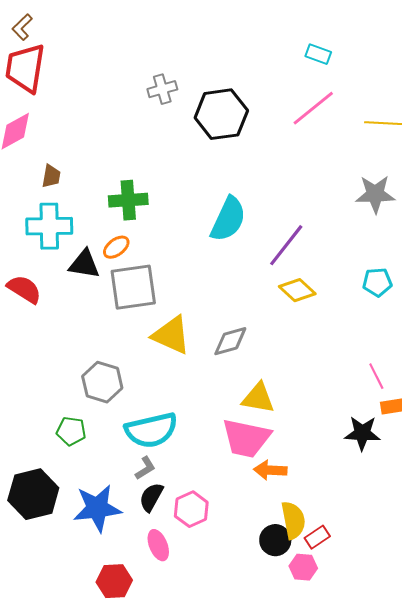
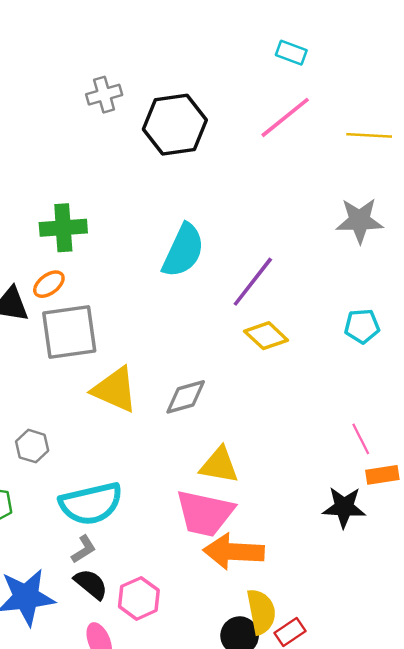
gray hexagon: (102, 382) -> (32, 446), size x0.7
orange arrow: (270, 470) -> (234, 552), size x1.5
black semicircle: (151, 497) -> (91, 584), turned 100

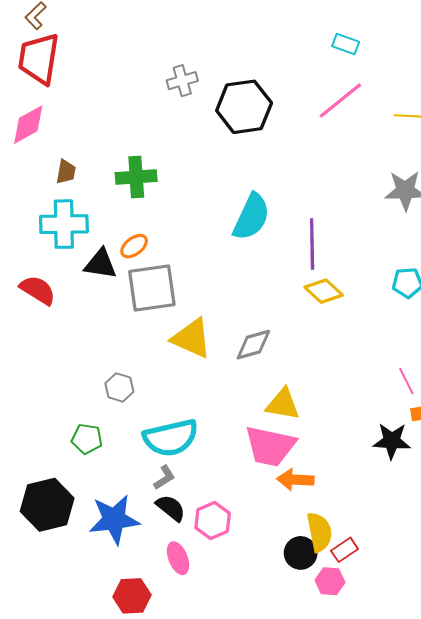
green cross: (63, 228) -> (136, 177), moved
purple line: (253, 282) -> (312, 244), turned -39
orange arrow: (234, 552) -> (295, 480), size x0.7

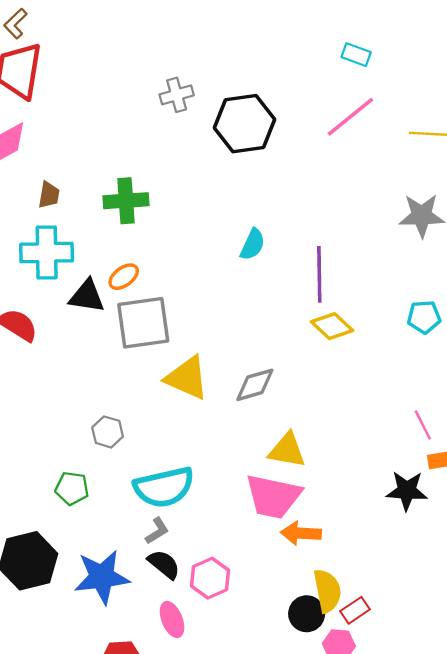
cyan semicircle: (251, 217) -> (253, 244), size x0.6

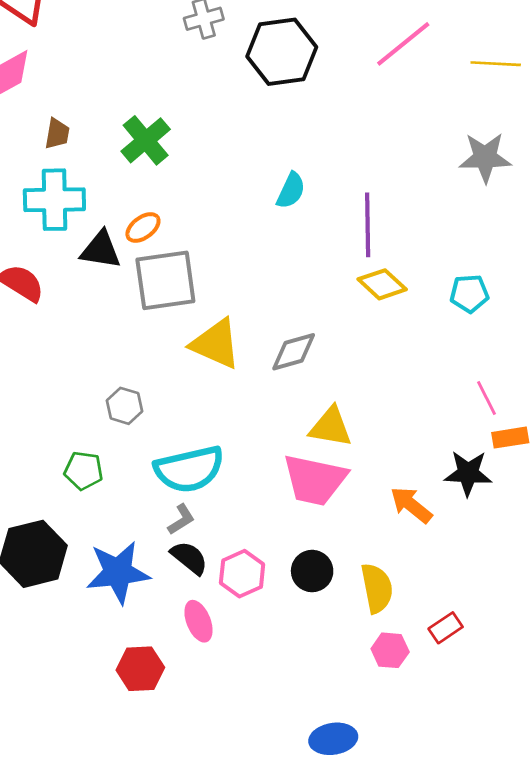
green cross: (126, 201) -> (146, 140), turned -36
cyan pentagon: (424, 317) -> (469, 294), moved
orange arrow: (301, 533) -> (411, 505), moved, turned 36
red rectangle: (355, 610) -> (446, 628), moved
black circle: (307, 614) -> (312, 571), moved

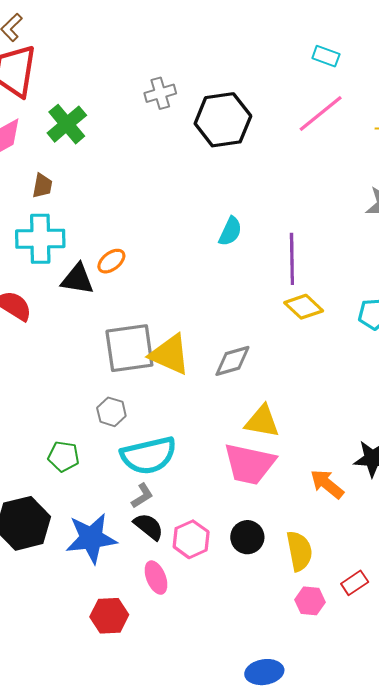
green cross: (146, 140) -> (67, 124), moved
gray square: (165, 280) -> (129, 348), moved
gray hexagon: (124, 406) -> (111, 412), moved

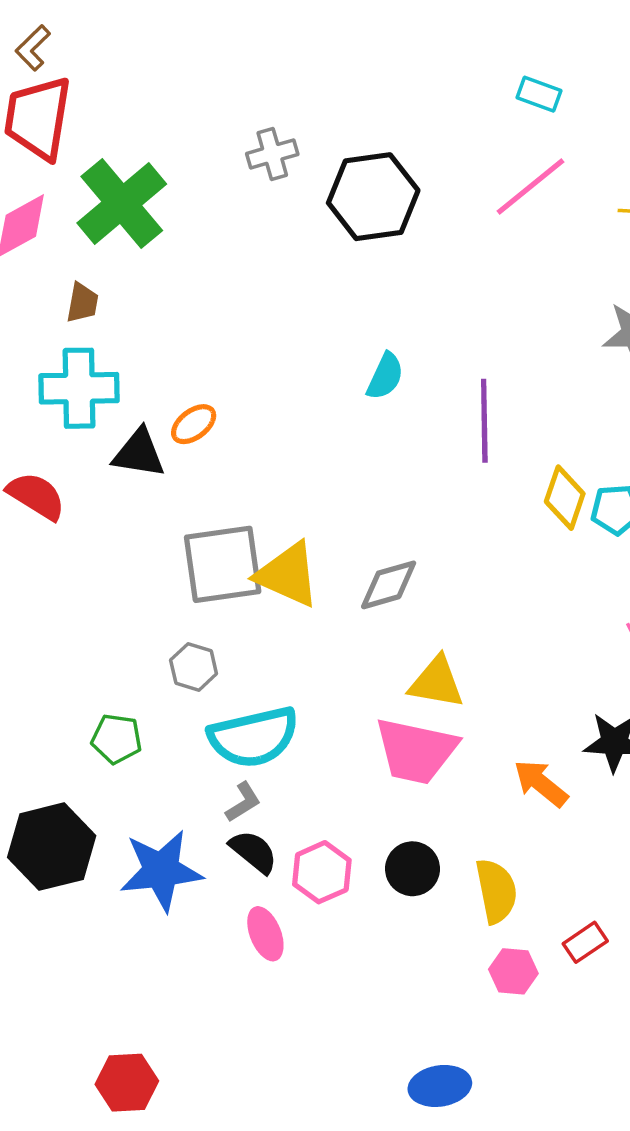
green cross: (67, 124) -> (122, 204), size x1.4
yellow diamond: (304, 307) -> (565, 498), moved, turned 66
red hexagon: (109, 616) -> (127, 1083), moved

